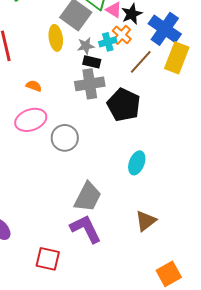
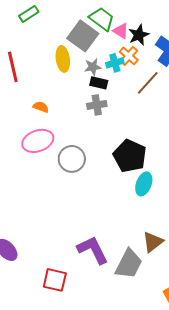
gray cross: (90, 84) -> (97, 105), size x0.7
black pentagon: (124, 105) -> (130, 156), moved
gray trapezoid: (88, 197) -> (129, 264), moved

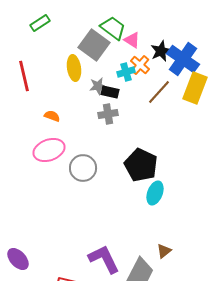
black star: (139, 35) -> (161, 51), moved
gray star: (93, 67) -> (98, 86), moved
brown triangle: (153, 242) -> (164, 251), size x0.7

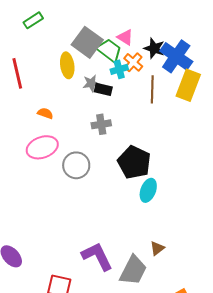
green trapezoid: (113, 28) -> (109, 50), moved
black star: (161, 51) -> (154, 48), turned -30
brown line: (159, 92) -> (152, 89), turned -40
gray cross: (108, 114) -> (101, 124), moved

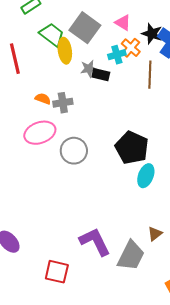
green trapezoid: (109, 50) -> (52, 35), moved
gray cross: (101, 124) -> (63, 103), moved

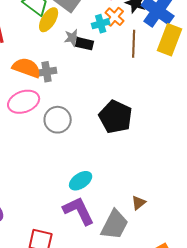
yellow ellipse: (65, 51) -> (49, 20), turned 40
orange semicircle: (43, 99) -> (27, 68), size x1.8
cyan ellipse: (146, 176) -> (81, 181), moved, turned 35

